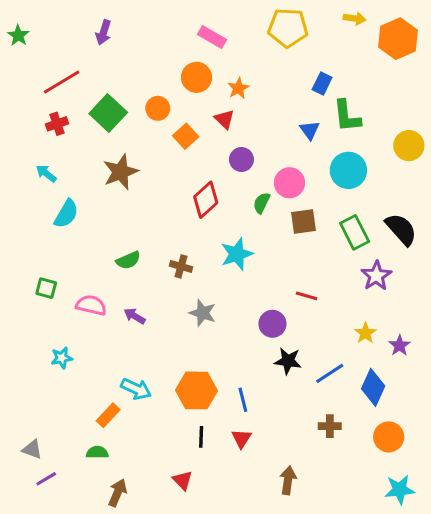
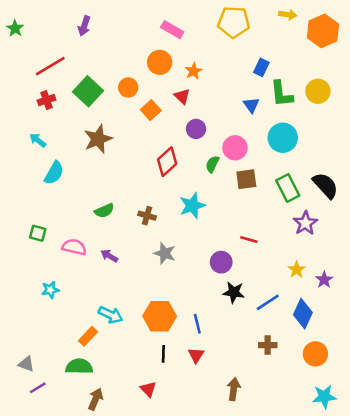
yellow circle: (409, 146) -> (318, 91), moved
green semicircle: (97, 452) -> (79, 366), size x1.5

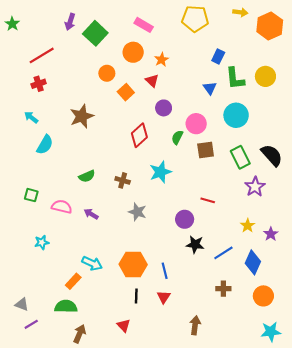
green square: (88, 91) -> (95, 33), moved

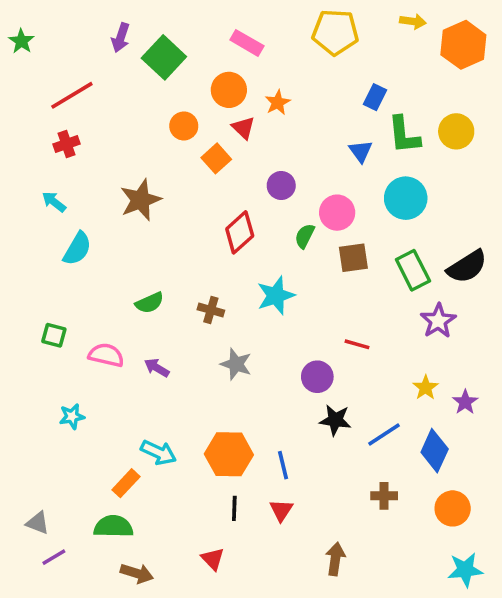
red triangle: (152, 81) -> (243, 128), moved
black semicircle: (272, 155) -> (467, 267), turned 100
brown arrow: (80, 334) -> (137, 573), turned 84

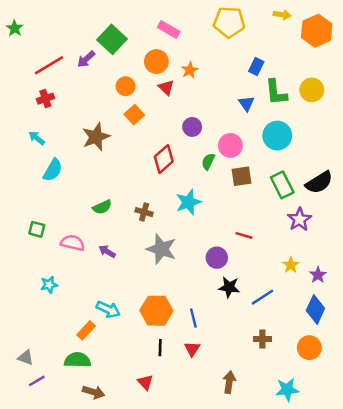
purple arrow: (121, 38) -> (86, 59), moved, turned 30
orange square: (216, 158) -> (134, 115), moved
gray star: (236, 364) -> (161, 249), size x1.4
blue diamond: (435, 451) -> (315, 309), moved
cyan star: (465, 570) -> (287, 390), moved

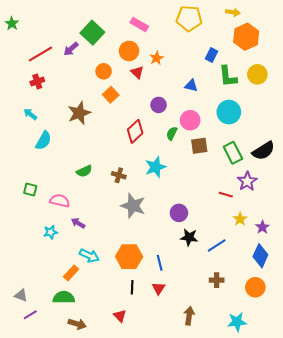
orange hexagon: (317, 31) -> (246, 37), moved
blue triangle: (246, 103) -> (191, 86), moved, turned -40
red line: (244, 235) -> (226, 195), moved
purple arrow: (107, 251) -> (78, 223), moved
cyan star: (49, 285) -> (51, 232), moved

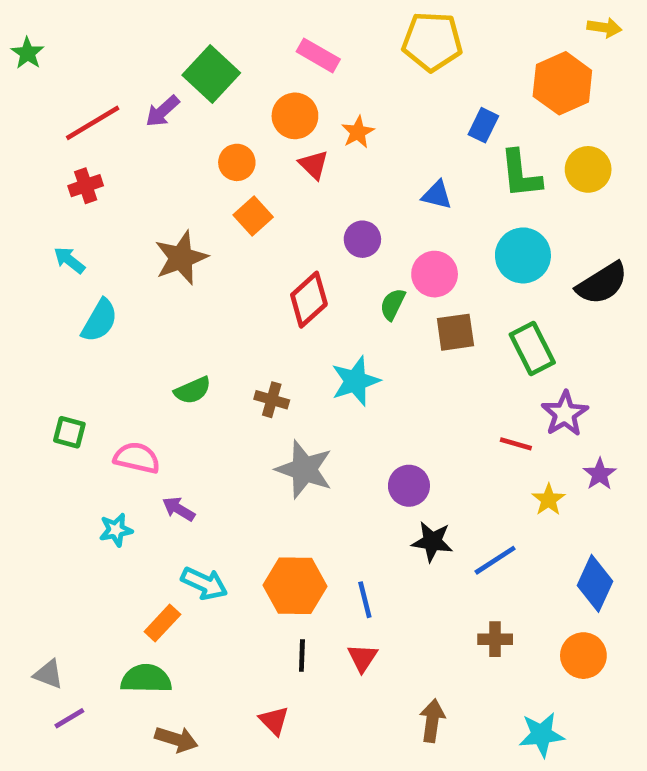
yellow arrow: (233, 12) -> (604, 28), moved
black semicircle: (263, 151) -> (602, 283), moved
purple star: (262, 227) -> (600, 474), moved

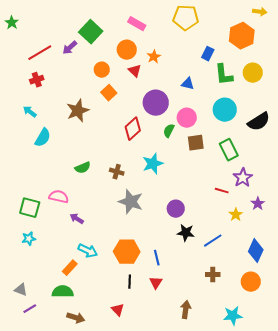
purple circle: (362, 239) -> (156, 103), size x1.6
green square: (69, 432) -> (30, 208), moved, size x1.5
cyan star: (116, 530) -> (29, 239), moved

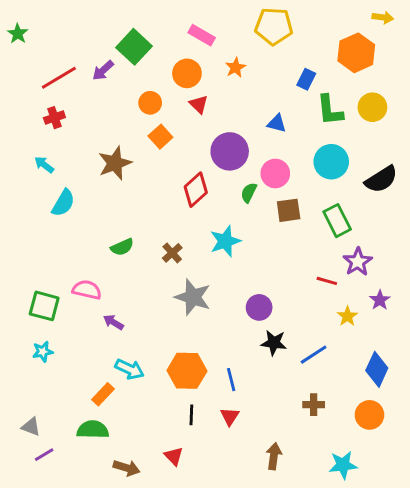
orange star: (154, 57) -> (236, 67), moved
brown cross: (117, 172) -> (172, 253), turned 32
brown arrow: (76, 318) -> (127, 468), moved

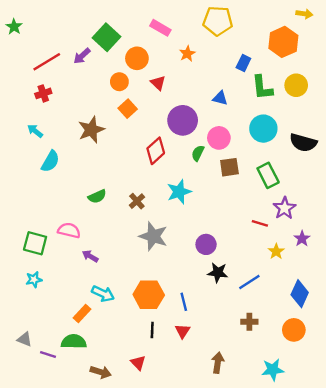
orange circle: (187, 73) -> (137, 58), moved
black semicircle: (381, 179) -> (303, 143), turned 48
purple line: (44, 455) -> (48, 354), moved, turned 49

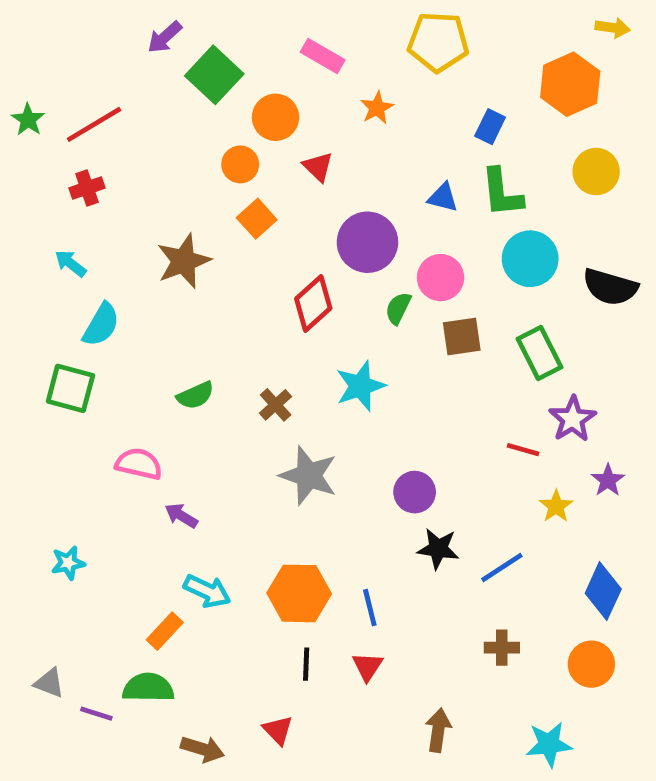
green star: (14, 27) -> (28, 120), moved
purple arrow: (82, 56) -> (165, 37), moved
green L-shape: (262, 88) -> (502, 193), moved
green square: (35, 243) -> (70, 388), moved

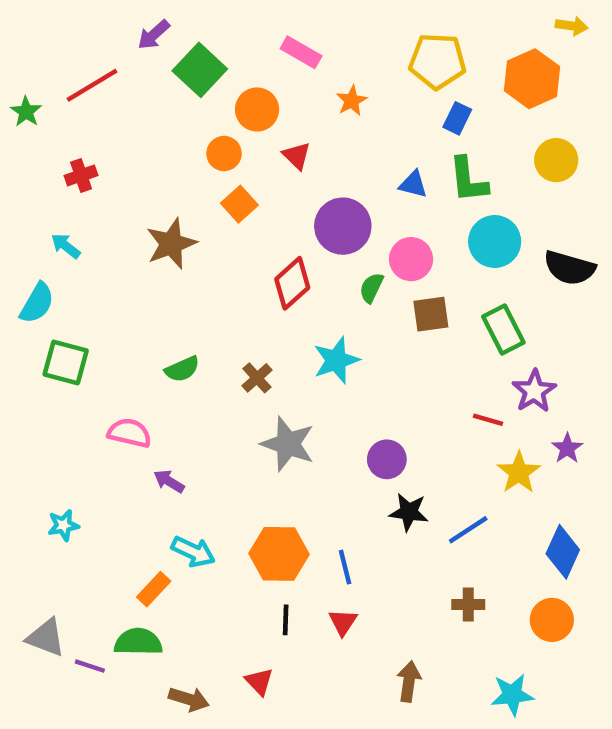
yellow pentagon: (438, 42) -> (437, 61), moved
red line: (94, 124) -> (92, 85), moved
cyan semicircle: (101, 325) -> (37, 303), moved
yellow star: (556, 506) -> (519, 472), size x1.4
gray triangle: (49, 683) -> (46, 637), size x1.4

